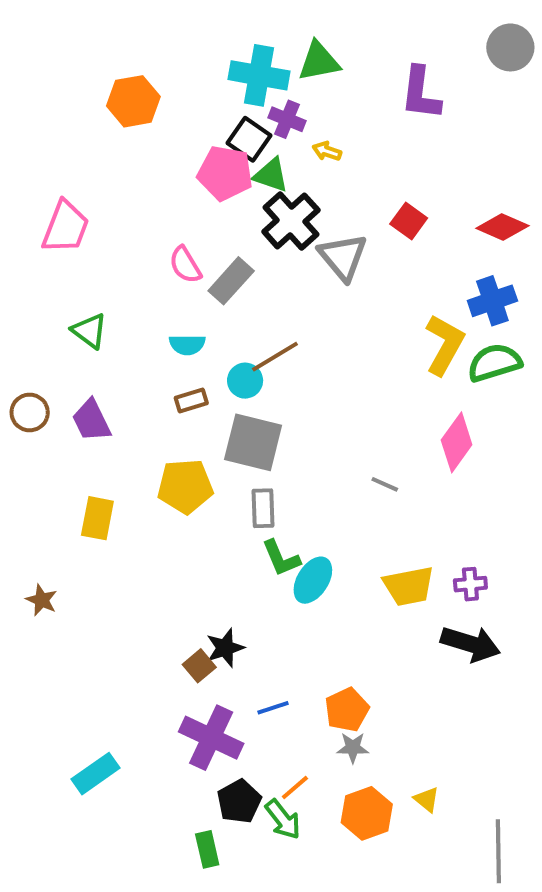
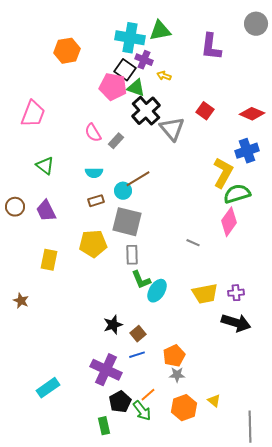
gray rectangle: (231, 281) -> (116, 141), size x0.7
green semicircle: (494, 363) -> (237, 194), moved
brown square: (199, 666) -> (138, 334), moved

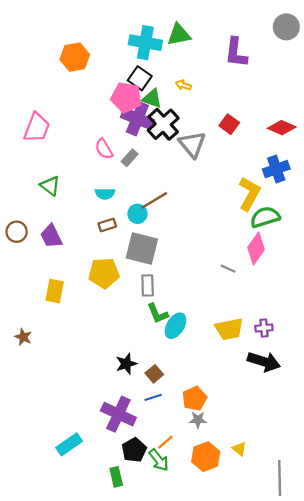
purple cross: (144, 60) -> (137, 119), moved, size x1.6
gray line: (193, 243) -> (228, 269), moved
cyan rectangle: (48, 388) -> (69, 444), moved

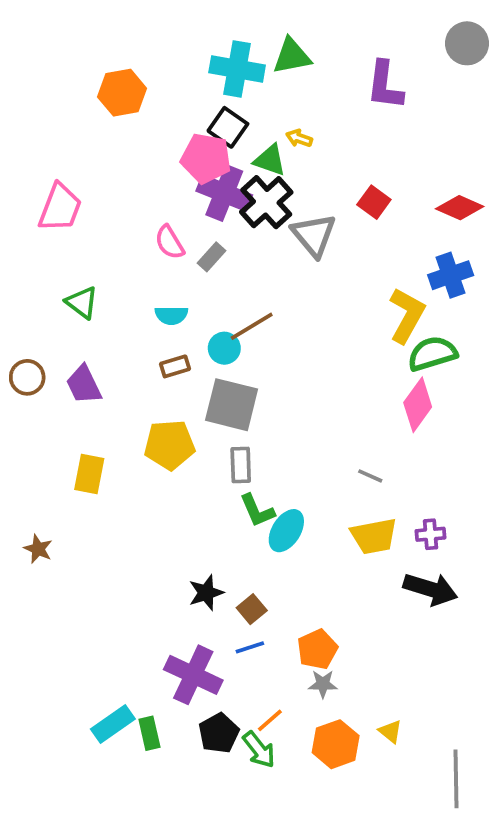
green triangle: (152, 98) -> (270, 160), moved
gray line: (228, 269) -> (370, 476), moved
green rectangle: (116, 477) -> (149, 733), moved

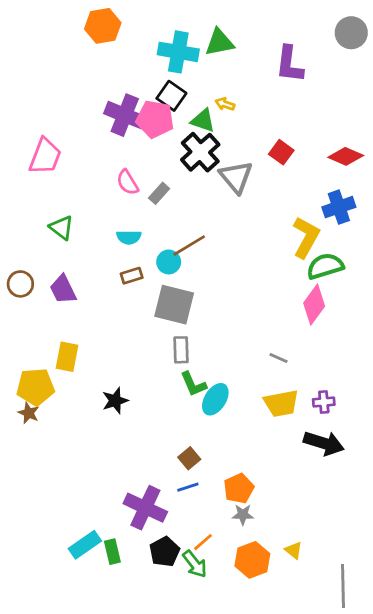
orange hexagon: (122, 93) -> (103, 26), moved
purple cross: (224, 193) -> (125, 115), moved
yellow pentagon: (170, 445) -> (35, 387), moved
black star: (206, 593) -> (115, 401), moved

